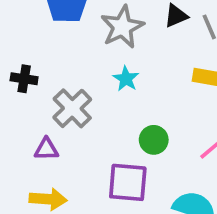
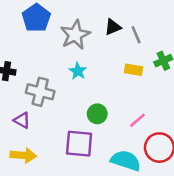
gray cross: (72, 108) -> (40, 92), turned -32
purple triangle: (46, 149) -> (22, 120), turned 30

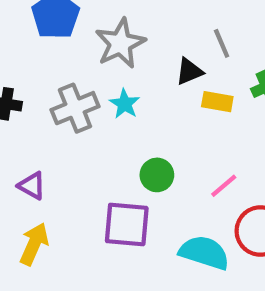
black triangle: (113, 27) -> (189, 71), moved
gray cross: (40, 92) -> (75, 108), moved, turned -36
yellow arrow: (23, 155) -> (34, 244), turned -70

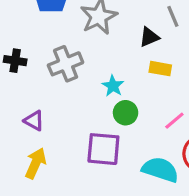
yellow rectangle: (217, 102) -> (160, 69), moved
cyan star: (125, 104) -> (113, 86), moved

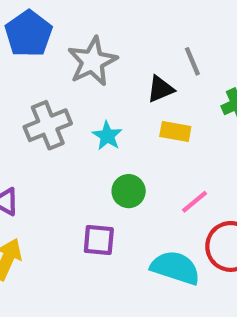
cyan star: (113, 86) -> (107, 136), moved
purple square: (103, 149) -> (99, 240), size x0.7

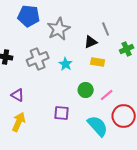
blue pentagon: (29, 34) -> (29, 16), turned -30
green circle: (129, 191) -> (86, 90), moved
cyan semicircle: (175, 268) -> (98, 126), turned 30

